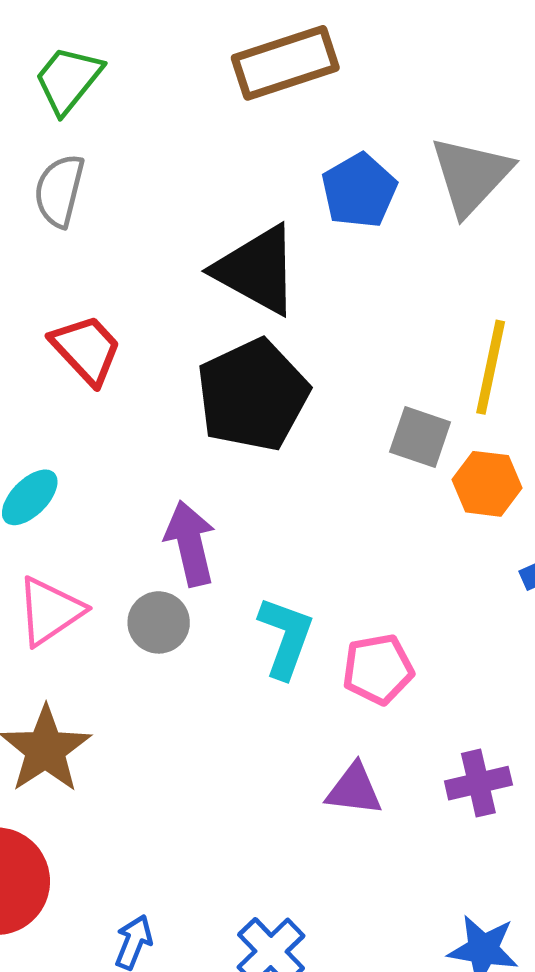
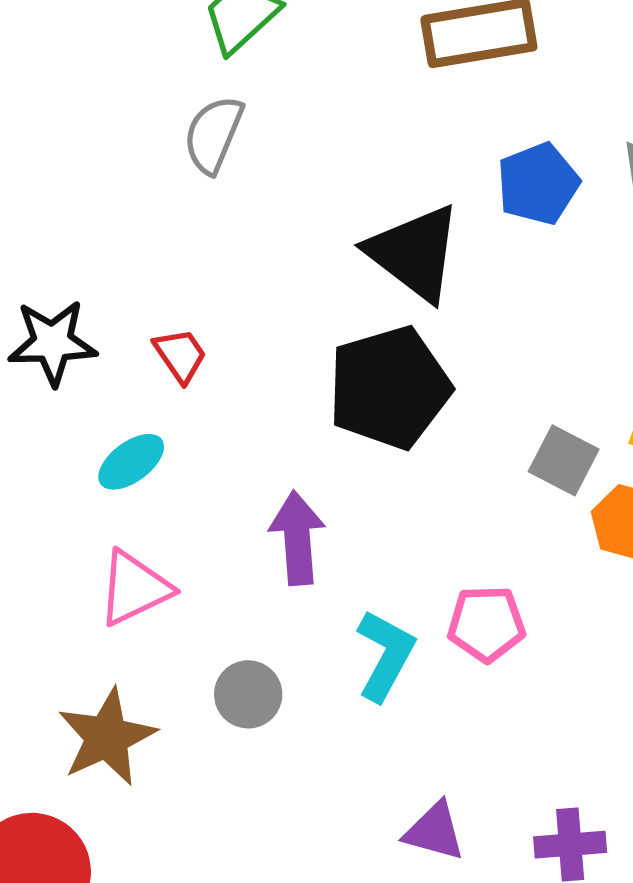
red trapezoid: (86, 349) -> (180, 355), moved, size x0.7
gray circle: (159, 622) -> (248, 694), moved
pink pentagon: (378, 669) -> (486, 624), moved

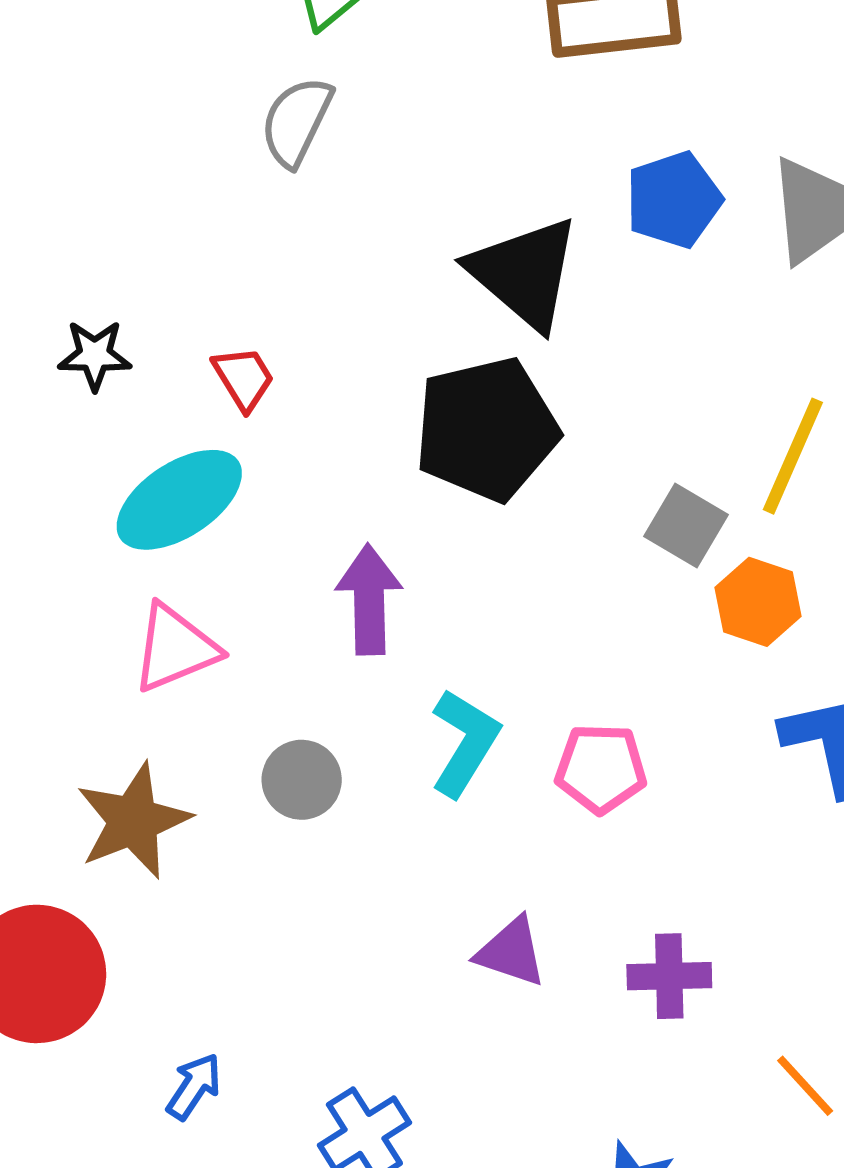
black star: (52, 343) -> (95, 355), size x0.7
cyan ellipse: (131, 462) -> (179, 500), size x1.6
pink pentagon: (486, 624) -> (601, 769), moved

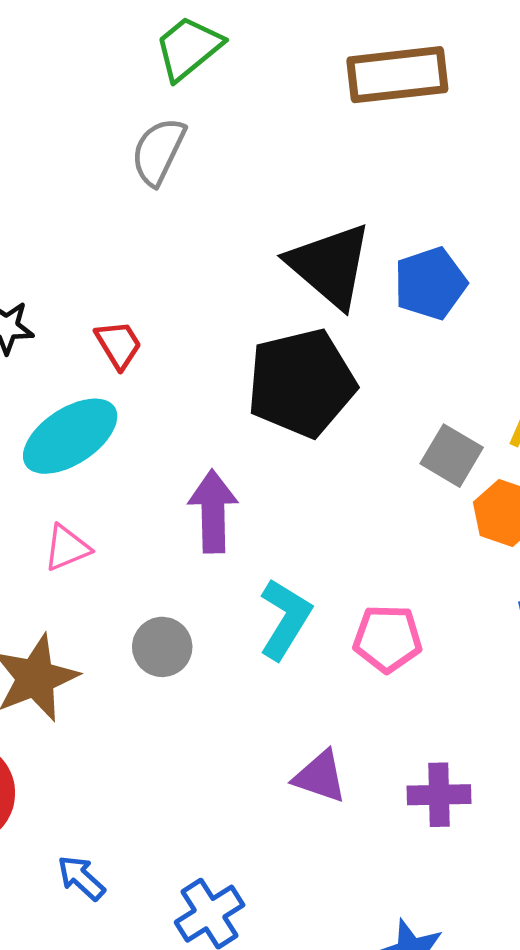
blue pentagon: (674, 200) -> (430, 283), moved
pink triangle: (175, 648) -> (67, 548), size x0.7
blue arrow: (194, 1086) -> (81, 878), turned -81

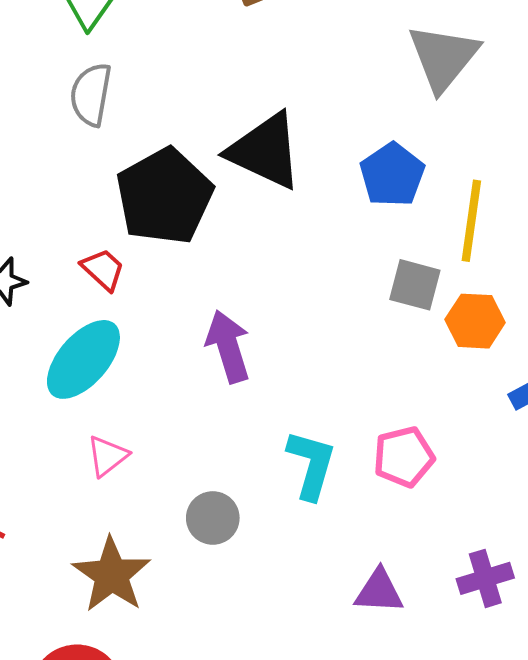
blue pentagon: (430, 283) -> (392, 175), moved
black pentagon: (301, 383) -> (164, 196), moved
purple arrow: (213, 511) -> (228, 346), moved

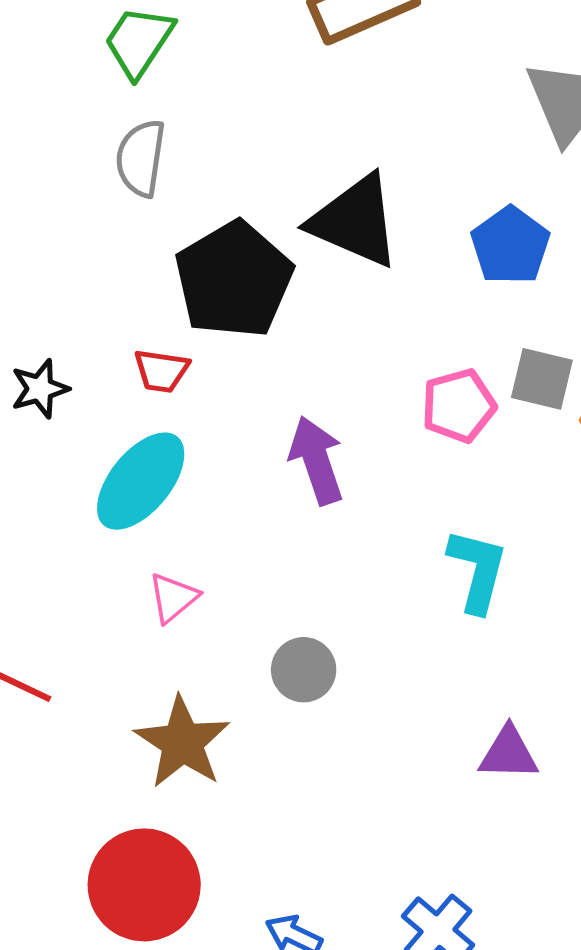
red trapezoid: (103, 269) -> (161, 371), turned 147
pink pentagon: (404, 457) -> (459, 406), moved
cyan L-shape: (311, 465) -> (478, 570), moved

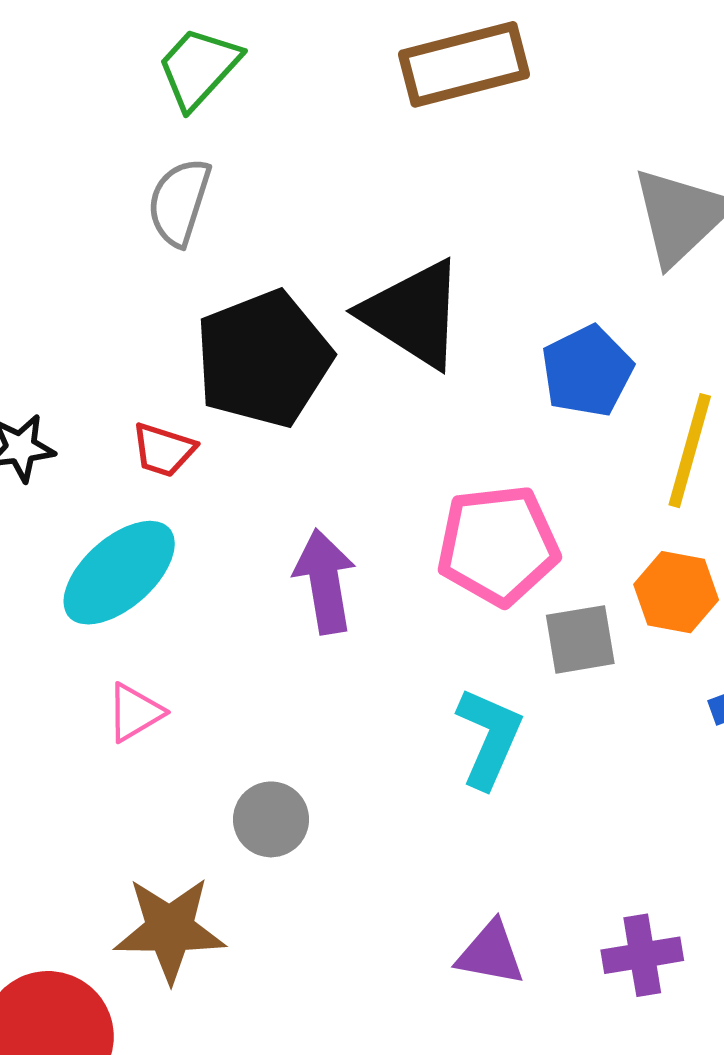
gray square: (542, 379) -> (580, 639), moved, turned -32
pink pentagon: (459, 406) -> (498, 545), size x1.4
brown star: (182, 742) -> (170, 929), moved, turned 30

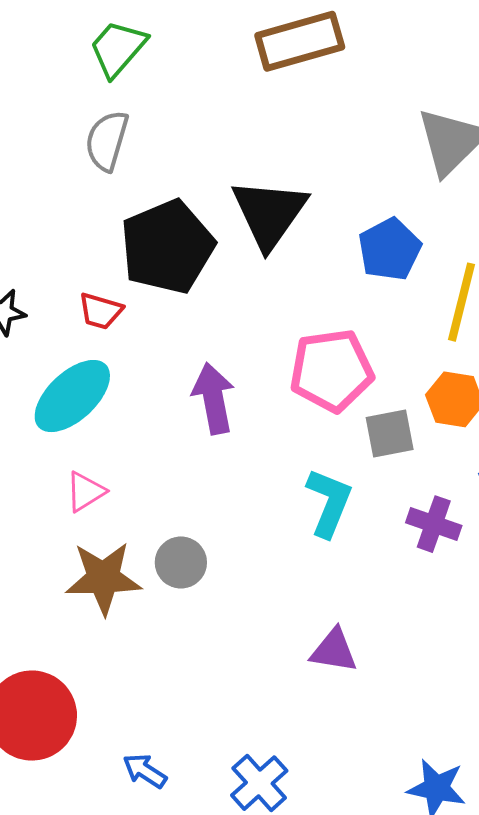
black triangle: (413, 314) -> (269, 213), turned 34
brown star: (170, 929) -> (103, 578), moved
purple cross: (642, 955) -> (434, 524), moved, turned 30

